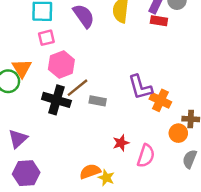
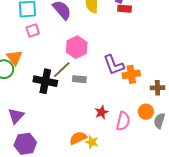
pink hexagon: (61, 65) -> (77, 47), moved
orange cross: (160, 100) -> (131, 74), turned -30
orange circle: (178, 133) -> (146, 112), moved

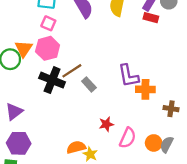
pink square: (33, 31) -> (48, 23), turned 32
pink hexagon: (77, 47) -> (48, 48), moved
gray rectangle: (79, 79) -> (89, 84), turned 32
orange circle: (146, 112) -> (154, 143), moved

